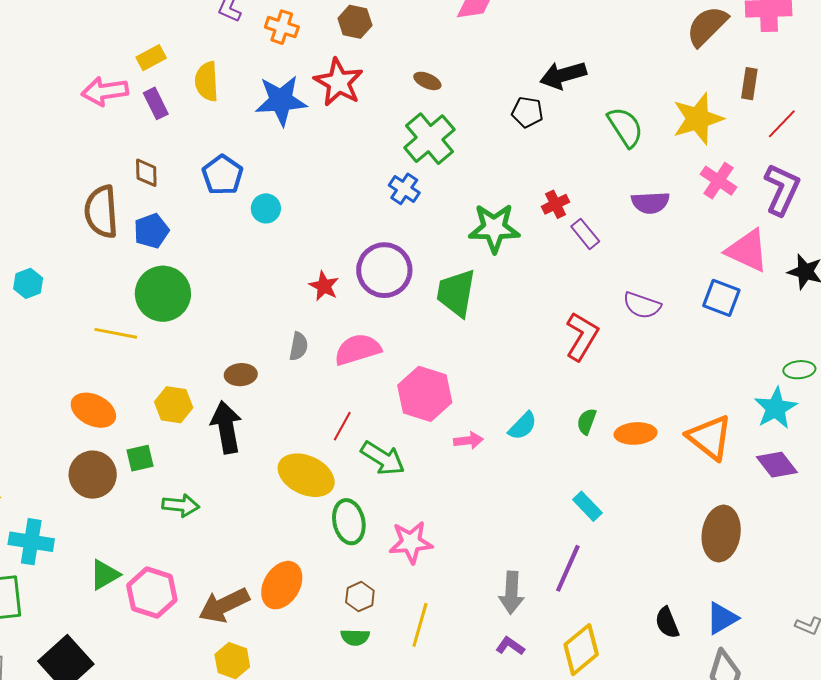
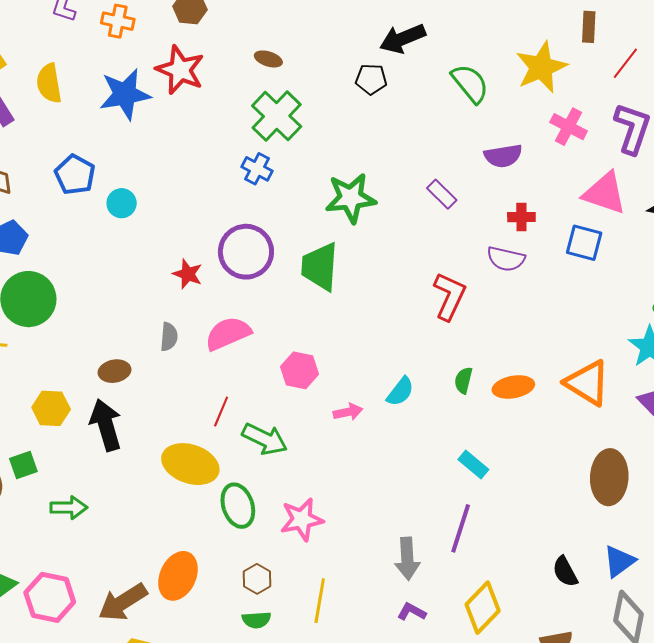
red cross: (555, 204) -> (521, 217), moved, turned 32
pink hexagon: (425, 394) -> (300, 370), size x0.7

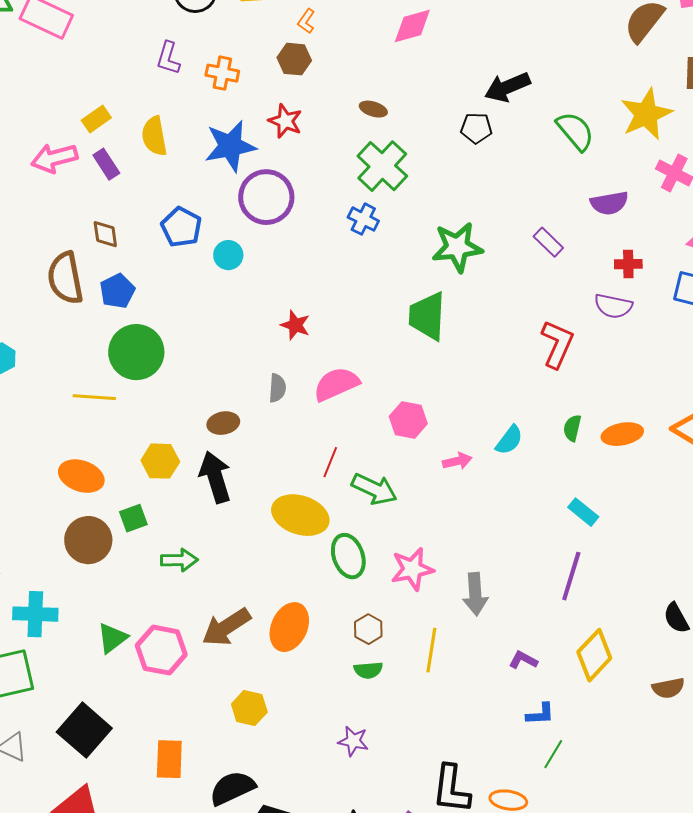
red star: (180, 70) -> (285, 121), size x0.7
purple circle: (246, 252) -> (266, 197), moved
gray arrow: (407, 559) -> (475, 594), moved
brown arrow: (123, 602) -> (226, 627), moved

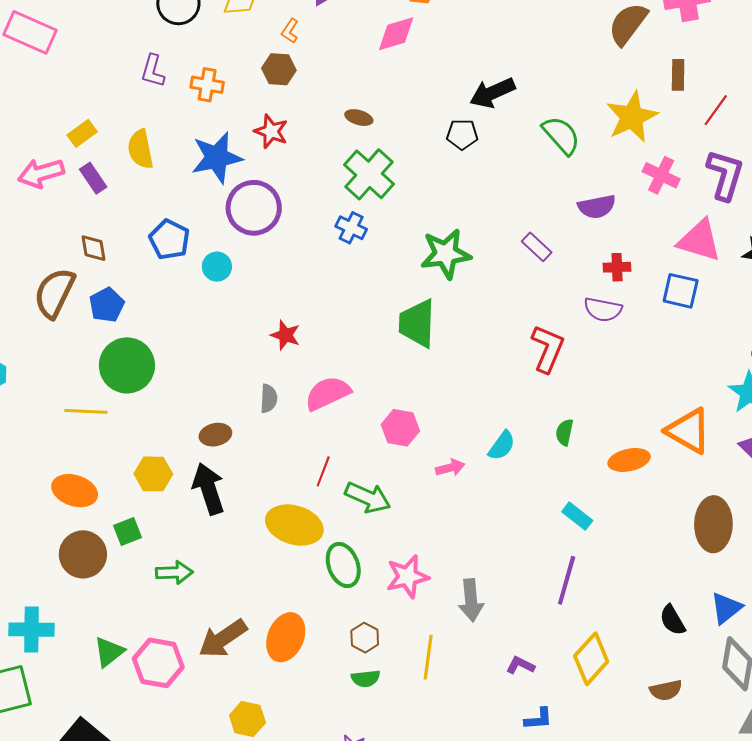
brown semicircle: (65, 278) -> (54, 293), turned 38
orange ellipse: (622, 434) -> (629, 460), moved

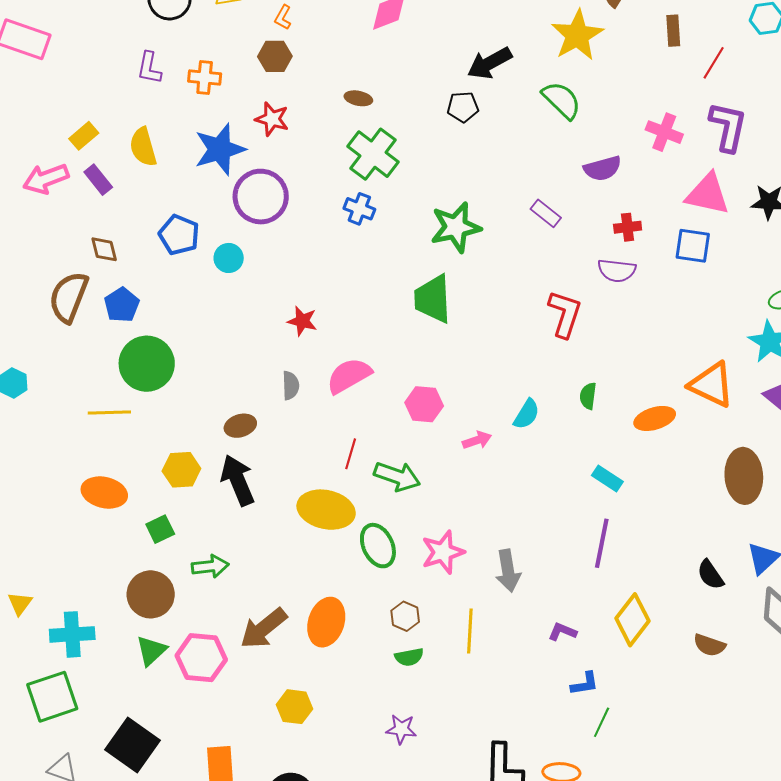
yellow star: (632, 117) -> (577, 35), moved
brown circle: (83, 554) -> (151, 594), moved
brown semicircle: (666, 690) -> (709, 645), turned 36

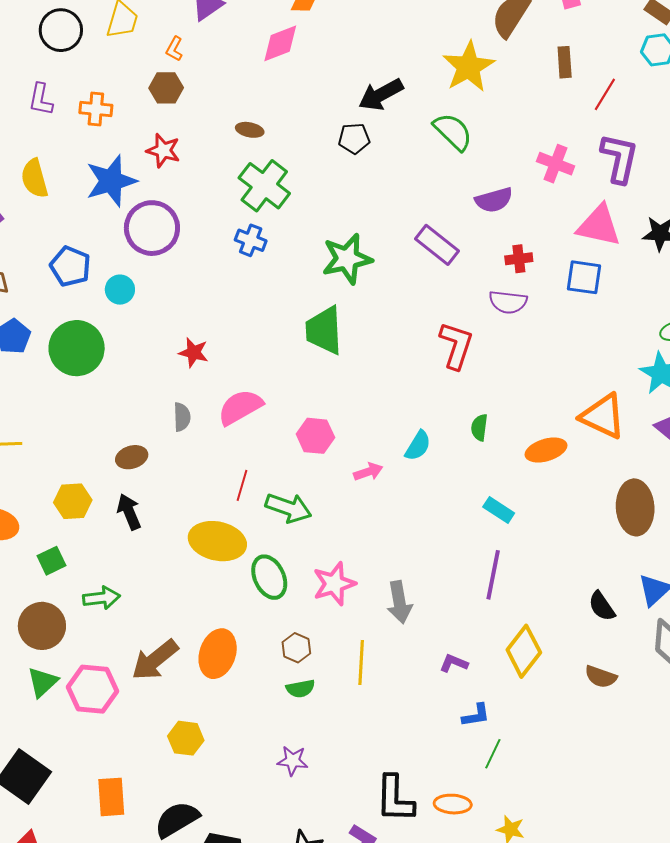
purple rectangle: (546, 213) -> (437, 245), size x1.4
green circle: (147, 364) -> (77, 348), moved
black arrow: (238, 480) -> (129, 512), size x0.7

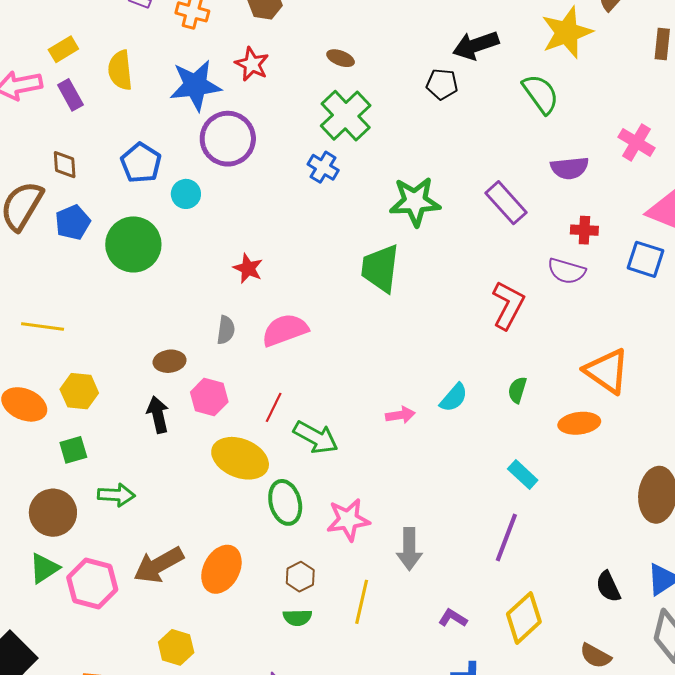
orange triangle: (603, 416) -> (607, 371), moved
pink hexagon: (315, 436) -> (209, 397), moved
yellow hexagon: (73, 501) -> (79, 391), moved

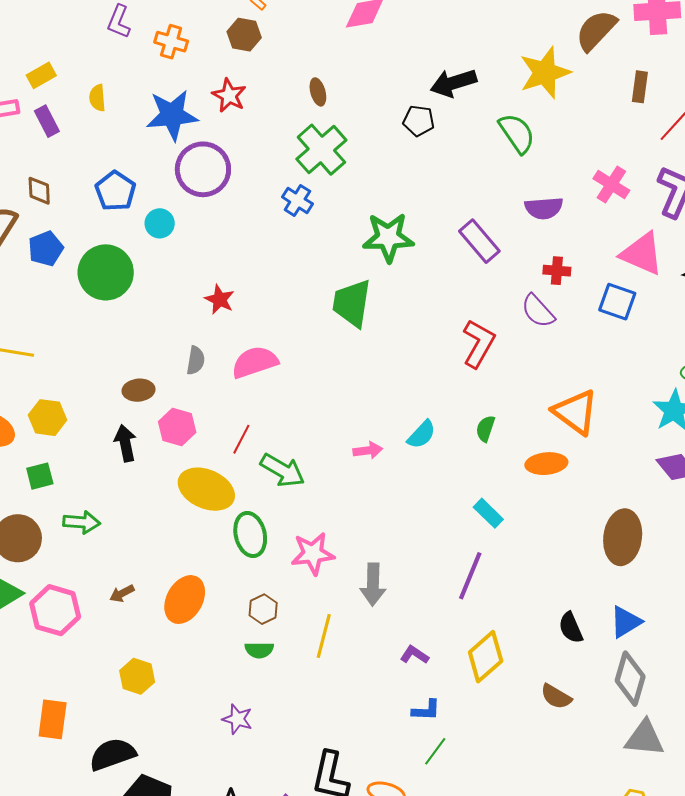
brown ellipse: (341, 58) -> (318, 92), turned 52
yellow semicircle: (120, 70) -> (97, 98), size x0.7
purple semicircle: (567, 271) -> (538, 311), turned 30
brown arrow: (159, 565) -> (122, 593), size x0.5

